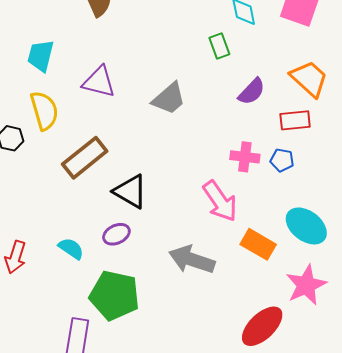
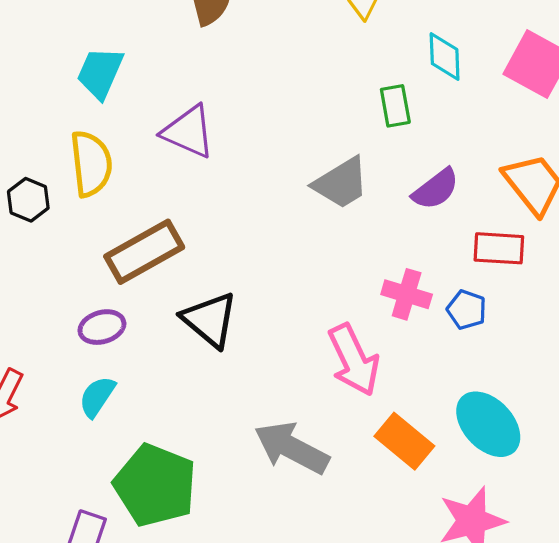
gray trapezoid: (169, 99) -> (341, 183), moved
purple ellipse: (116, 234) -> (102, 327), moved
cyan semicircle: (71, 248) -> (97, 397), turned -100

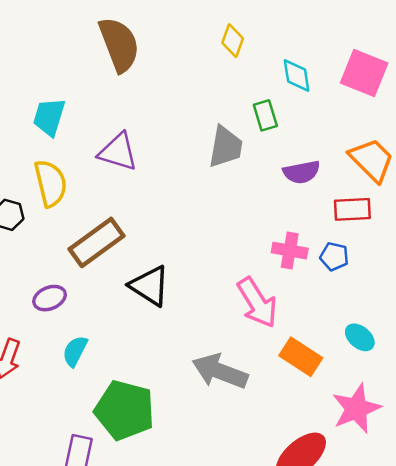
gray trapezoid: (341, 183) -> (225, 147), moved, turned -42
purple semicircle: (436, 189) -> (302, 172), turned 33
purple ellipse: (102, 327) -> (50, 298), moved
cyan ellipse: (488, 424) -> (360, 337), size x0.6

